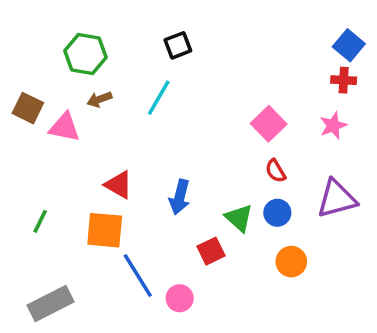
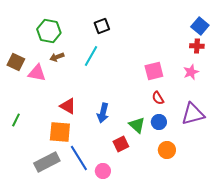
pink square: (269, 124) -> (154, 71), turned 30
green line: (40, 221) -> (16, 120), moved
gray rectangle: (51, 303) -> (47, 162), moved

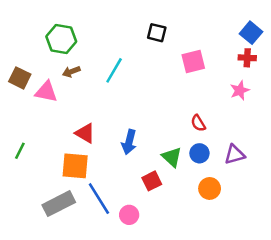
black square: (102, 26) -> (157, 33), moved, turned 35
pink square: (154, 71) -> (193, 62), moved
purple triangle: (193, 114) -> (235, 155), moved, size x0.7

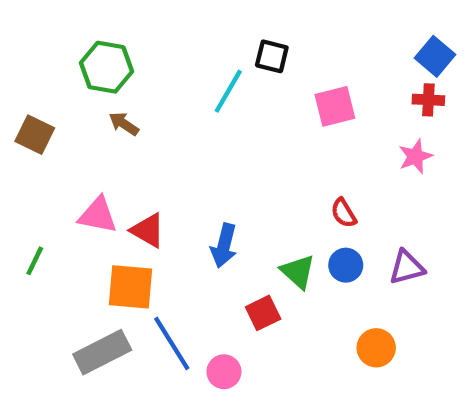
cyan line: (114, 70) -> (228, 91), moved
brown arrow: (71, 72) -> (124, 124), turned 54
pink triangle: (46, 92) -> (98, 215), moved
orange circle: (210, 188) -> (376, 348), moved

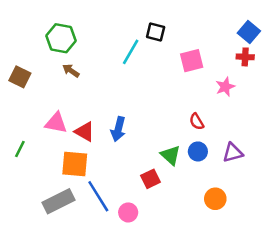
pink star: (415, 156) -> (225, 87), moved
blue arrow: (224, 246) -> (118, 129), moved

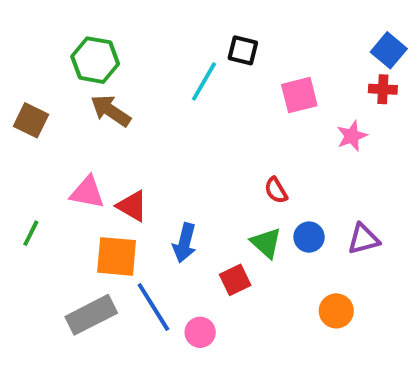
brown arrow: (71, 71) -> (111, 111), size x1.5
red semicircle: (197, 122) -> (276, 190), moved
blue arrow: (118, 129) -> (185, 243), moved

